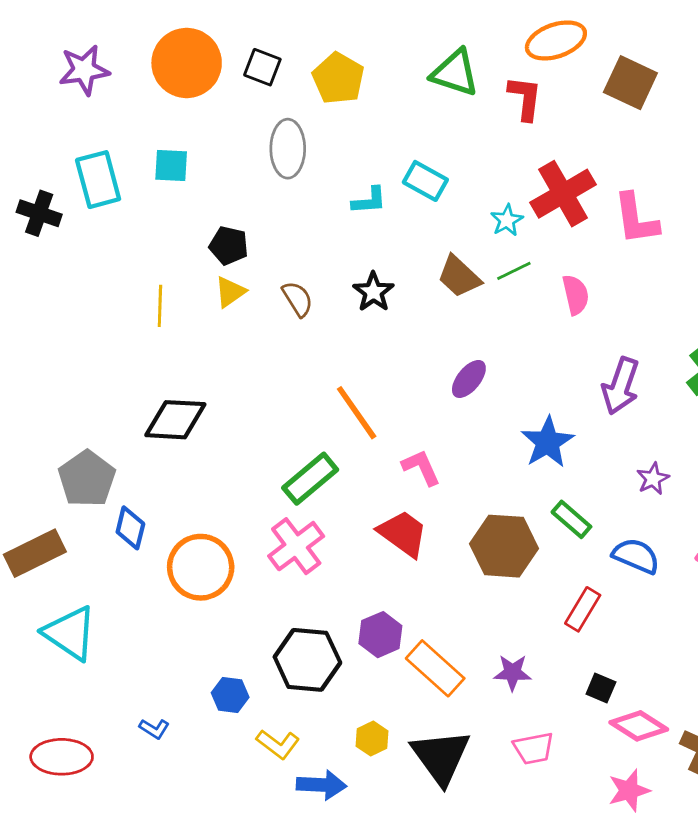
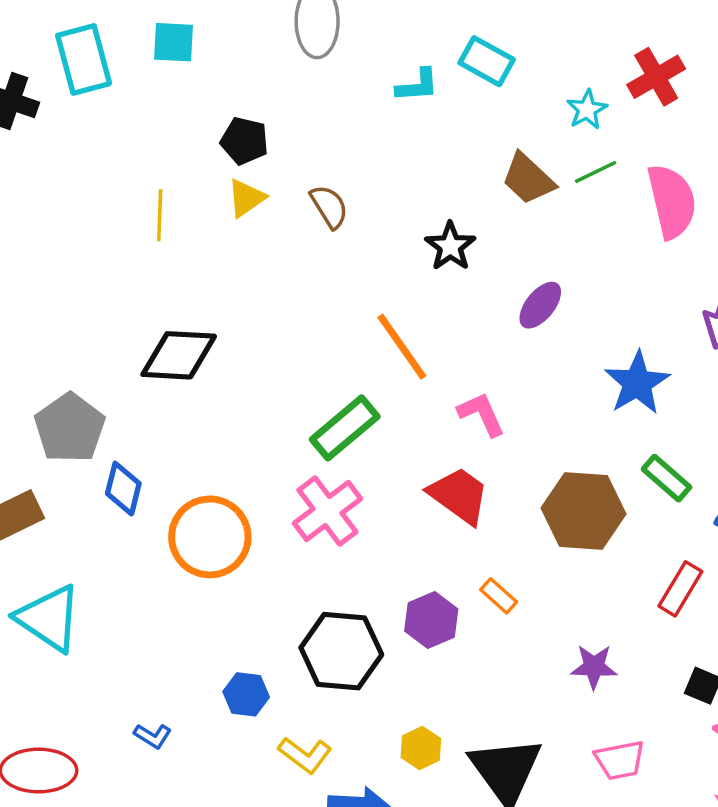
red cross: (563, 194) -> (656, 77), size x0.7
black star: (373, 292) -> (450, 246), moved
pink semicircle: (576, 295) -> (672, 201), size x1.5
orange rectangle: (435, 668) -> (499, 596), moved, size x0.5

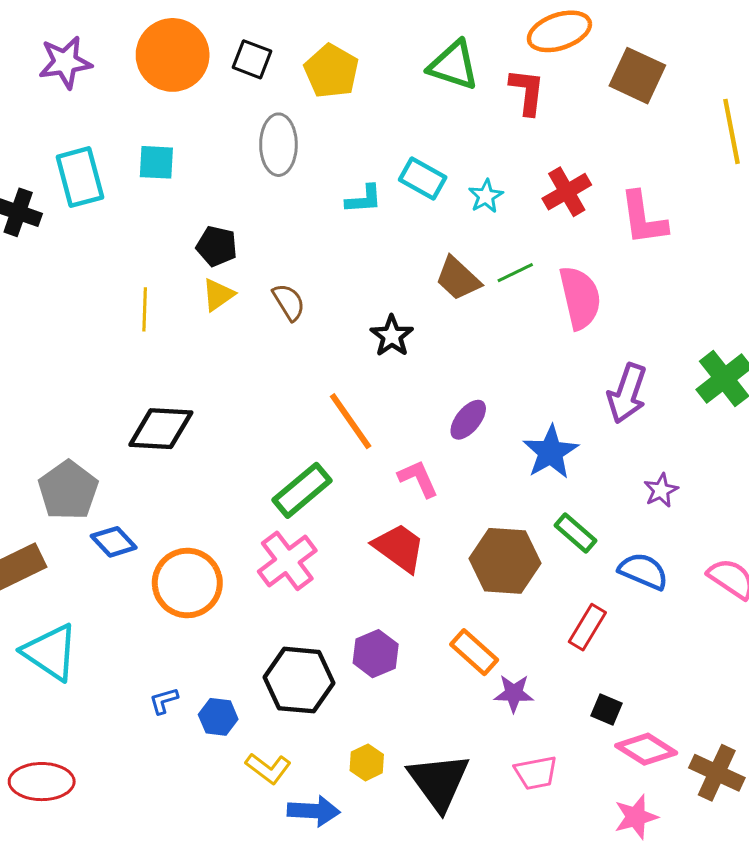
cyan star: (587, 110) -> (486, 196), moved
purple ellipse: (540, 305) -> (468, 420), moved
blue diamond: (123, 489) -> (114, 542), turned -57
orange rectangle: (499, 596) -> (474, 652), moved, size x1.5
blue L-shape: (153, 736) -> (164, 701), moved, turned 132

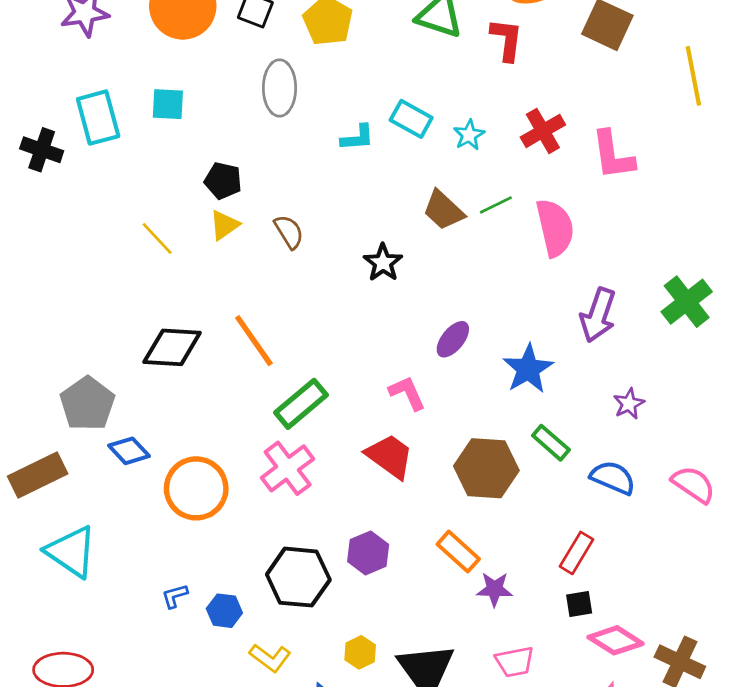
yellow line: (145, 309) -> (157, 238), turned -45
orange line: (351, 421) -> (254, 341), moved
red rectangle: (587, 627) -> (576, 553), moved
black square: (606, 709) -> (579, 604), turned -32

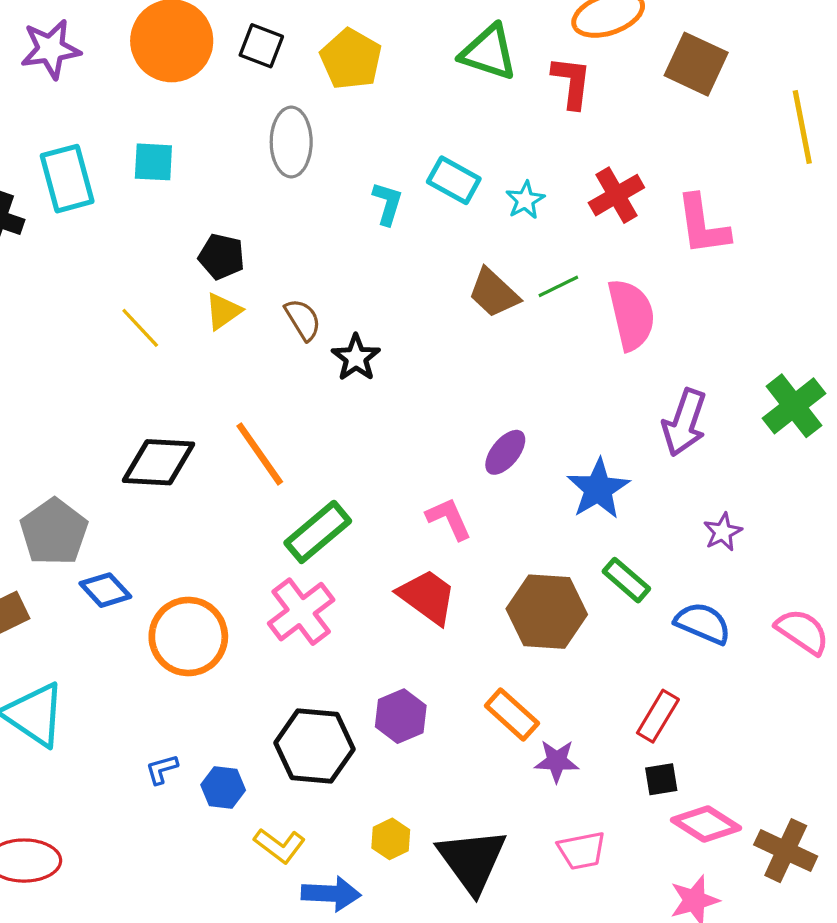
cyan L-shape: (357, 138) -> (387, 203), turned -69
black star: (383, 263) -> (356, 358), moved

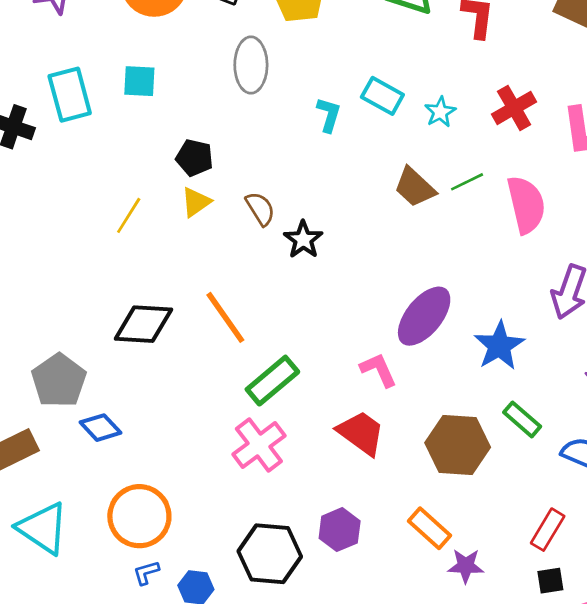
yellow line: (140, 328) -> (129, 215), turned 75
purple ellipse: (505, 452) -> (424, 316), size x1.6
orange circle: (188, 637) -> (139, 516), moved

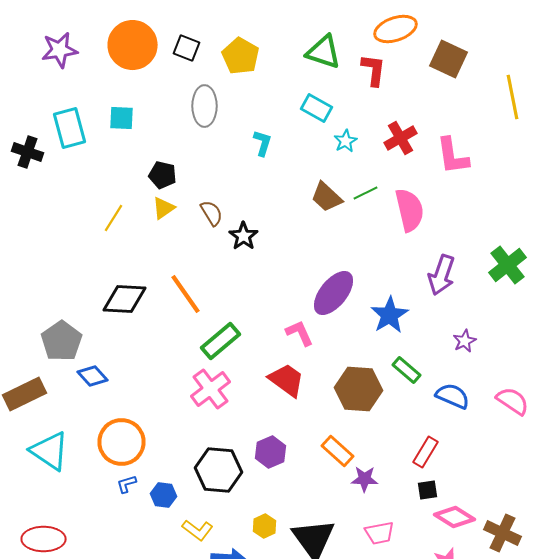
cyan rectangle: (382, 96) -> (316, 108), moved

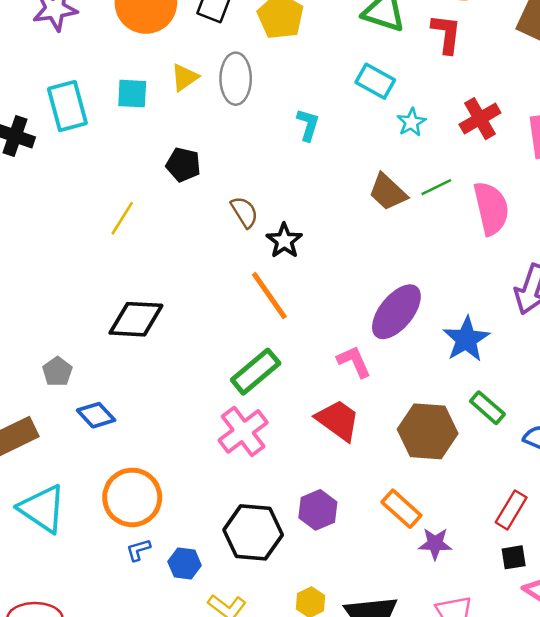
yellow triangle: (164, 208) -> (185, 77), moved
orange line: (186, 294) -> (269, 296), moved
gray pentagon: (62, 341) -> (57, 372), size x0.6

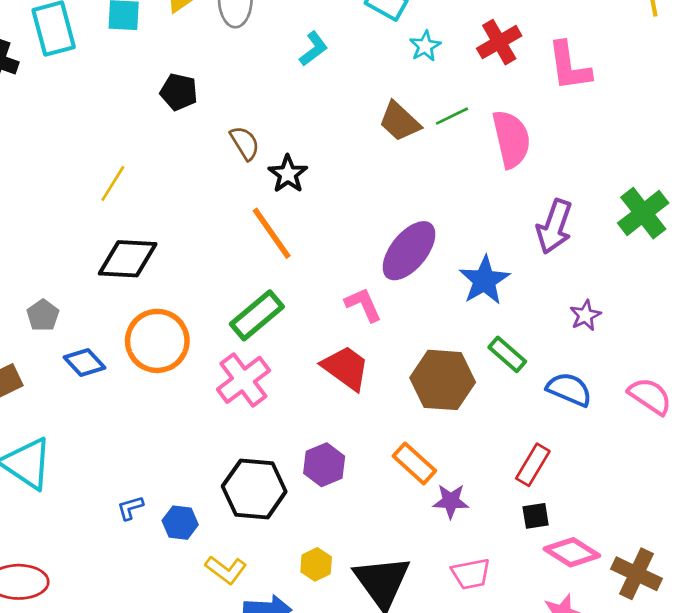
cyan L-shape: (308, 125) -> (313, 49), turned 36
yellow line: (122, 218) -> (113, 183), moved
orange circle: (132, 497) -> (157, 341), moved

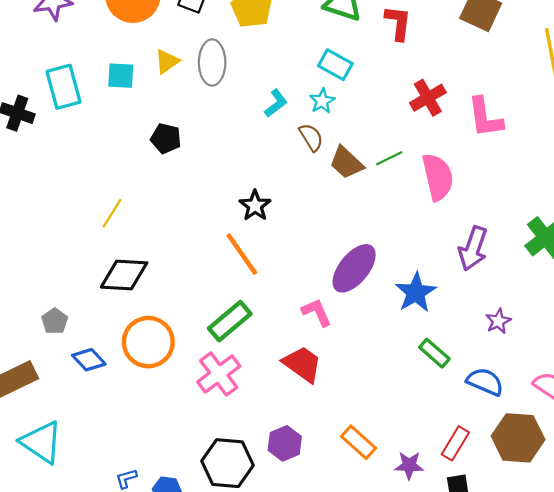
cyan star: (425, 46) -> (322, 101), moved
brown semicircle: (245, 143) -> (311, 137), moved
brown hexagon: (443, 380) -> (518, 438), moved
purple star: (451, 501) -> (409, 465), moved

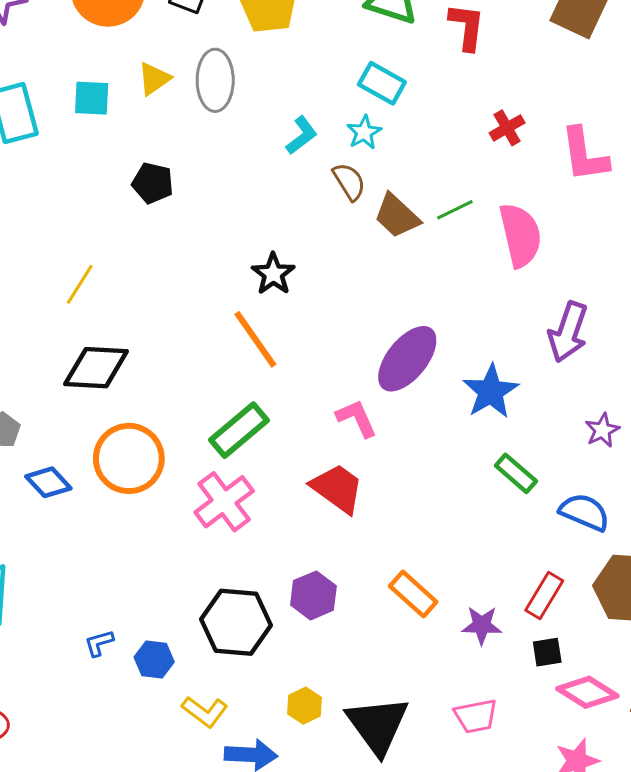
red cross: (428, 98) -> (507, 128), size x0.7

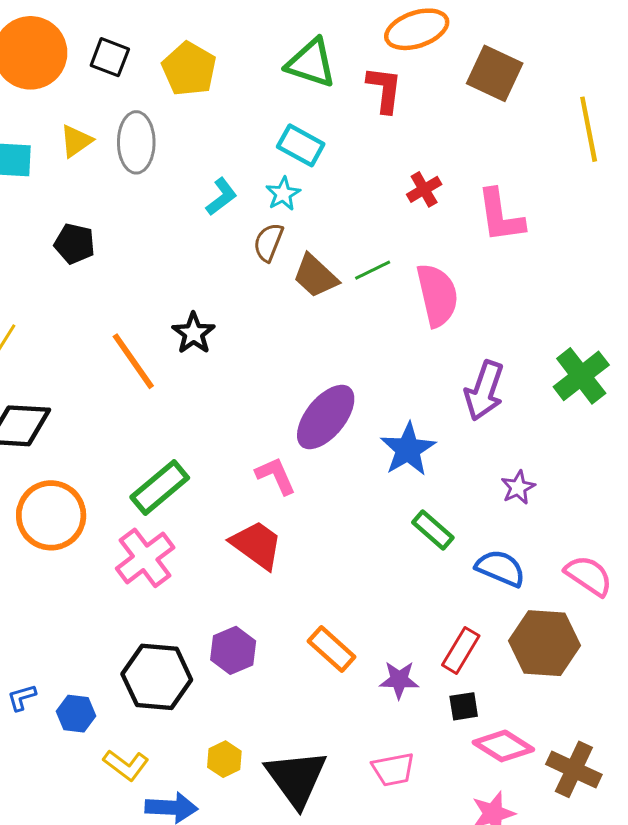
brown semicircle: (349, 182) -> (268, 242), turned -126
orange line: (255, 339) -> (133, 361), moved

